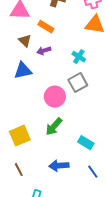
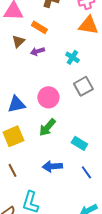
brown triangle: (25, 41) -> (18, 41), turned 32
blue triangle: (23, 71) -> (16, 104), moved
gray square: (78, 83) -> (83, 86), moved

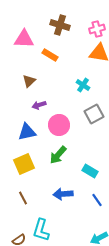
brown triangle: (18, 41) -> (29, 81), moved
purple arrow: (37, 51) -> (39, 105), moved

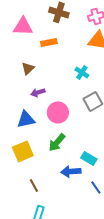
orange rectangle: (50, 55) -> (49, 42), turned -42
blue arrow: (63, 194) -> (71, 171), moved
brown line: (23, 198) -> (34, 185), moved

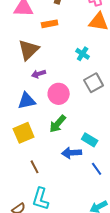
brown triangle: (28, 68) -> (29, 50), size x1.6

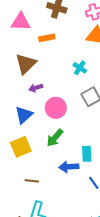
blue triangle: (27, 101) -> (24, 115), turned -30
cyan rectangle: (90, 140) -> (87, 154), turned 56
brown line: (35, 167) -> (32, 181), turned -56

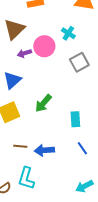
pink circle: (56, 108) -> (44, 46), moved
blue arrow: (69, 167) -> (44, 150), moved

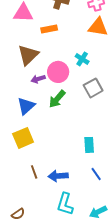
green arrow: (43, 103) -> (57, 99), moved
brown line: (20, 146) -> (34, 172), turned 64
cyan L-shape: (26, 178) -> (65, 204), moved

